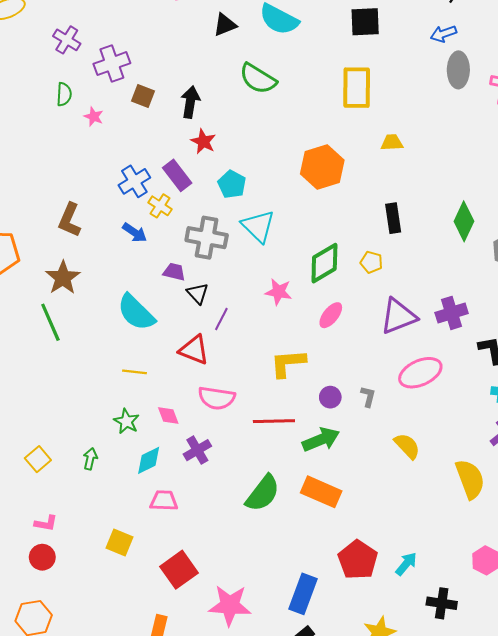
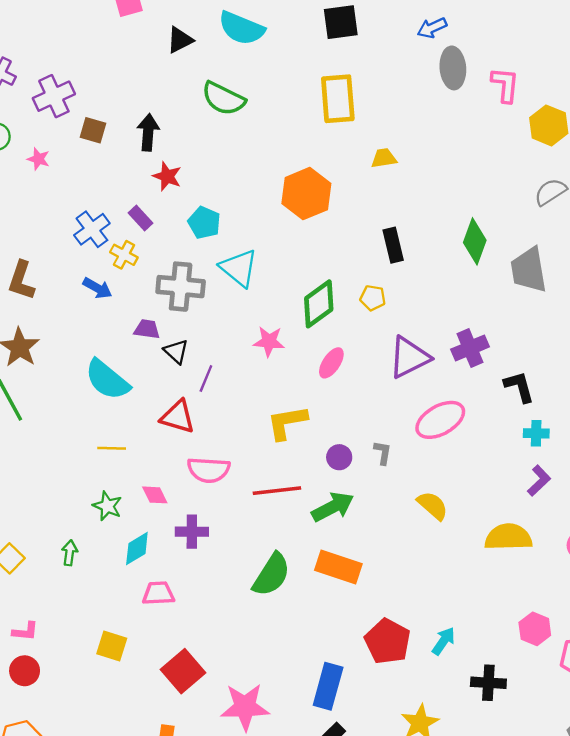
purple rectangle: (177, 175) -> (140, 218), size x0.7
purple cross: (197, 450) -> (192, 532), turned 36
yellow semicircle: (470, 479) -> (508, 537), turned -66

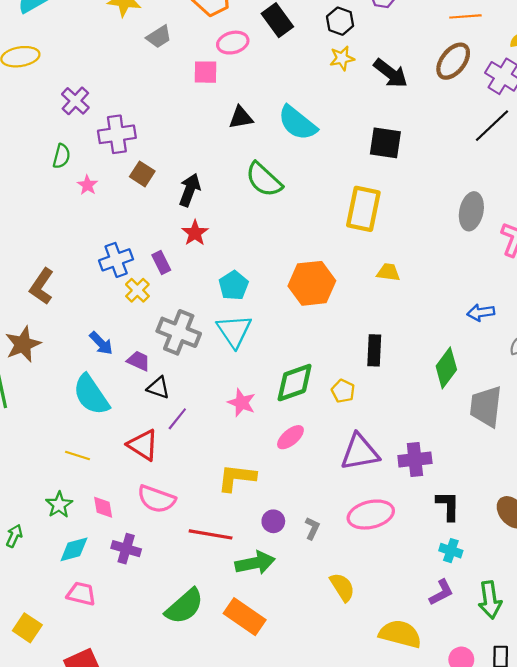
blue arrow: (432, 28) -> (481, 312), moved
cyan pentagon: (204, 223) -> (234, 285), moved
blue arrow: (97, 288) -> (101, 343), moved
black triangle: (176, 351) -> (158, 388), turned -40

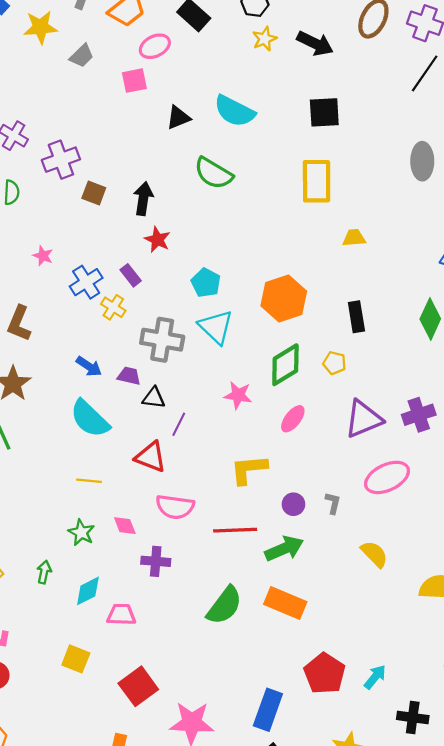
pink star: (87, 185) -> (43, 256), moved
orange hexagon: (312, 283) -> (284, 299), moved
cyan diamond: (74, 549) -> (88, 591), moved

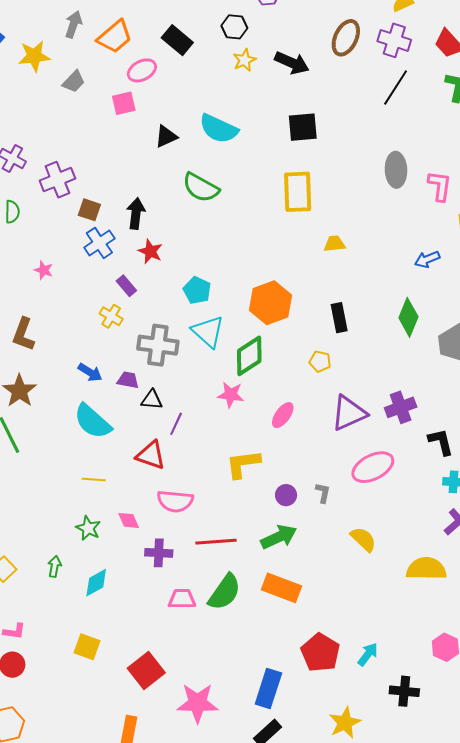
blue cross: (86, 282) -> (99, 243), moved
green diamond: (285, 365) -> (249, 356), moved
red line: (235, 530) -> (216, 542), moved
pink trapezoid: (121, 615) -> (182, 599), moved

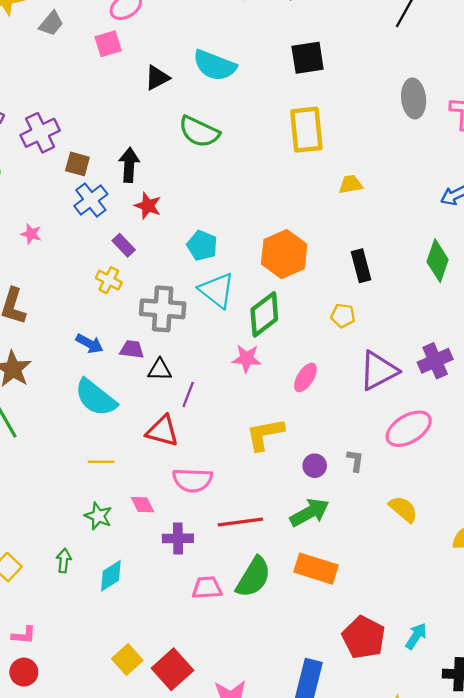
yellow square: (87, 647) -> (127, 659), moved, turned 32

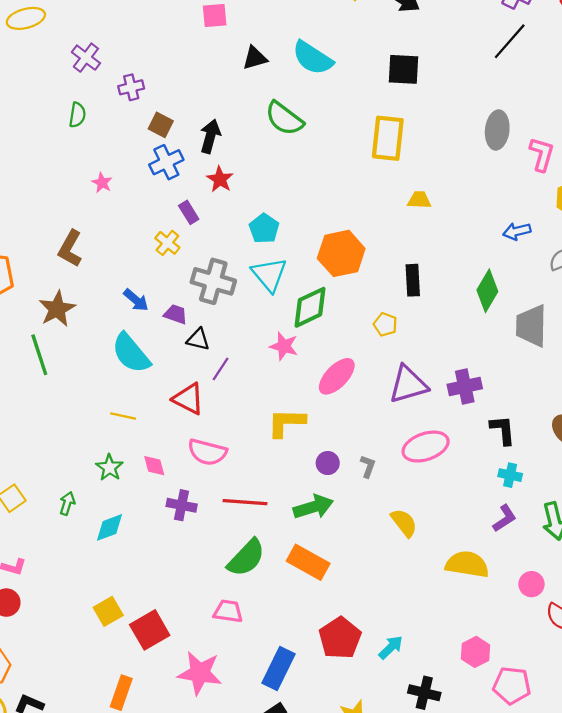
purple cross: (40, 133) -> (131, 87), size x0.7
pink ellipse: (305, 377) -> (337, 376), size x1.4
pink trapezoid: (207, 588) -> (228, 611), moved

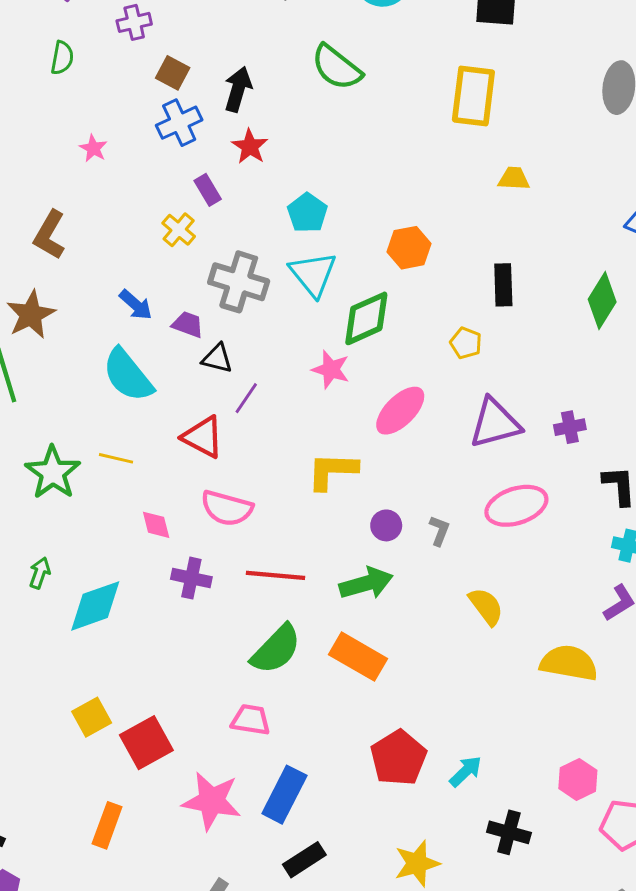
orange hexagon: (341, 253) -> (409, 248), size x0.7
purple cross: (465, 387) -> (570, 427), size x0.7
green star: (109, 468) -> (53, 473), moved, size x1.5
cyan diamond: (110, 527) -> (95, 606), size x1.4
blue rectangle: (278, 668) -> (284, 795), moved

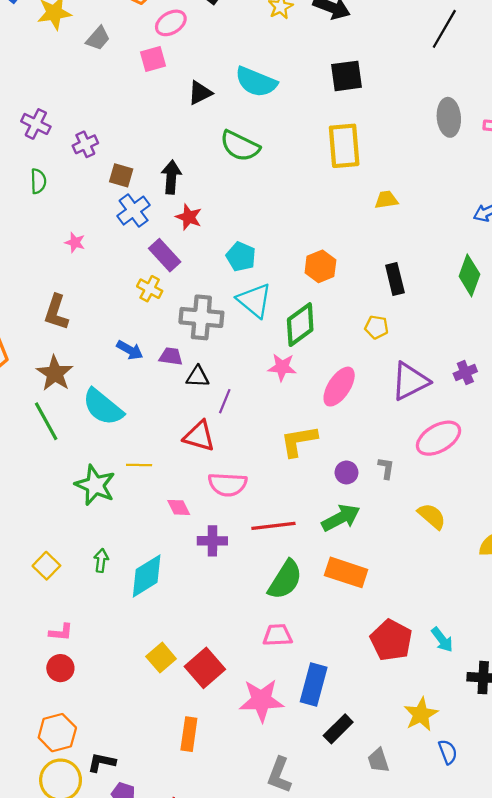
purple rectangle: (208, 190) -> (165, 255), size x1.4
cyan semicircle: (128, 375) -> (103, 407), moved
cyan arrow: (466, 771) -> (442, 640), turned 108

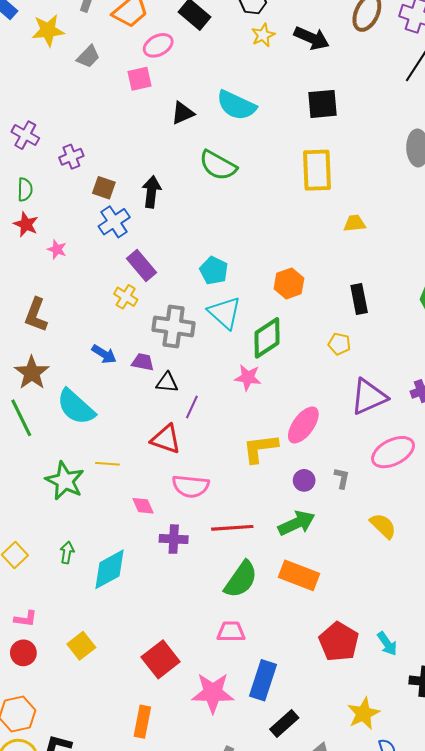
red star: (189, 217) -> (26, 224), moved
pink ellipse: (339, 387) -> (303, 425), moved
yellow square: (161, 658) -> (81, 646), moved

